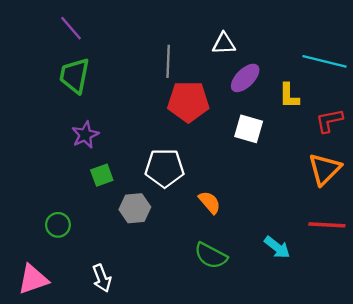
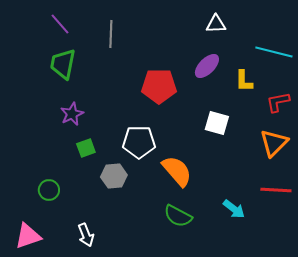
white triangle: (224, 44) -> (216, 24), moved
gray line: (168, 61) -> (111, 34), moved
white square: (249, 129) -> (217, 123), moved
orange semicircle: (210, 202) -> (177, 171), size x1.6

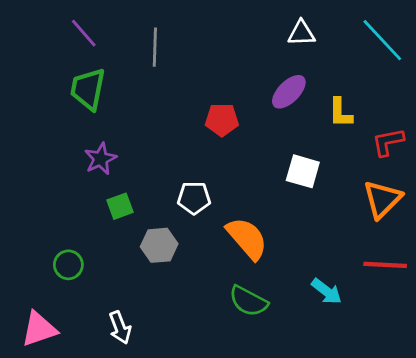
cyan line: (274, 52) -> (382, 40), moved, turned 33
red pentagon: (159, 86) -> (222, 120), size x0.7
white pentagon: (139, 142) -> (194, 198), size x0.7

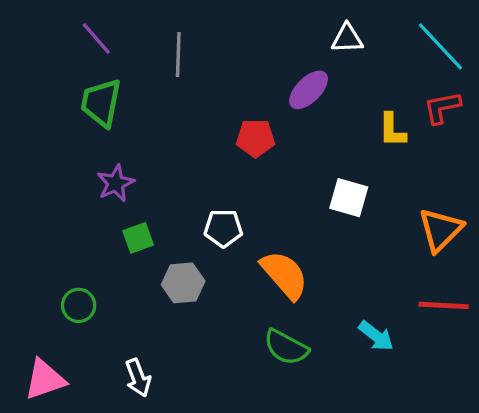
purple ellipse: (289, 92) -> (309, 90), moved
red L-shape: (388, 142) -> (442, 108), moved

